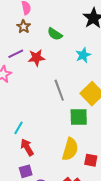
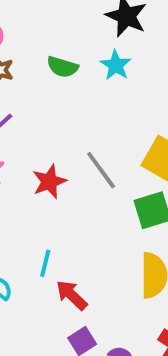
cyan star: (83, 55) -> (116, 65), moved
red star: (36, 58) -> (49, 182), moved

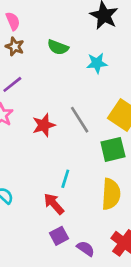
cyan star: (116, 65) -> (97, 63), moved, turned 30
cyan line: (45, 263) -> (65, 179), moved

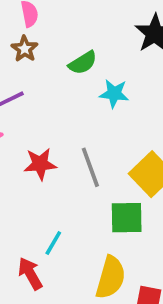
green semicircle: (58, 47) -> (83, 63), turned -65
cyan star: (97, 63) -> (114, 94), moved

